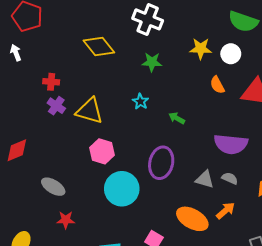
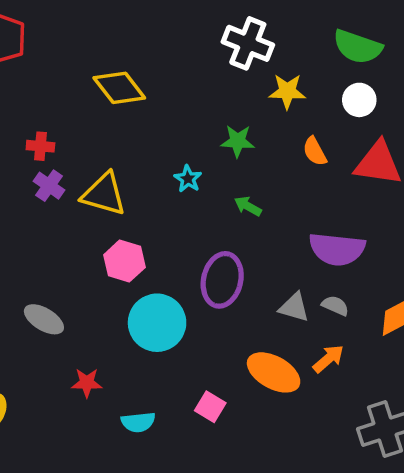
white cross: (148, 19) -> (248, 43), moved
white circle: (231, 54) -> (359, 100), moved
green star: (152, 62) -> (238, 141), moved
red star: (66, 220) -> (87, 383), moved

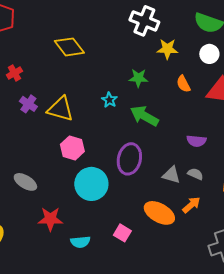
red cross: (40, 146) -> (14, 73), moved, turned -35
green arrow: (248, 206) -> (144, 116), size x1.8
purple semicircle: (337, 249) -> (196, 141), size x0.6
red star: (87, 383) -> (50, 219), size x1.4

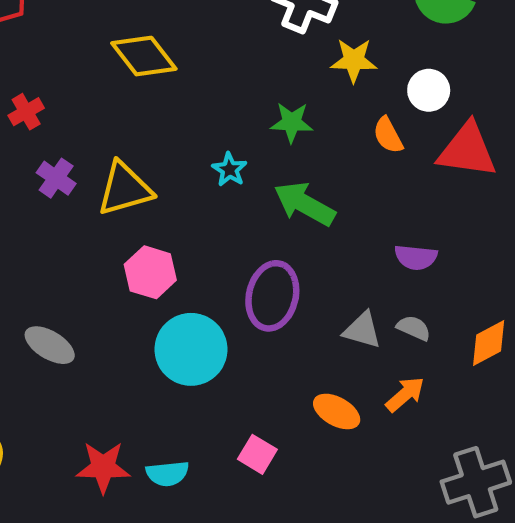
white circle: (209, 54) -> (429, 90), moved
yellow triangle: (60, 109) -> (125, 189), turned -32
orange ellipse: (159, 213) -> (337, 411), size x0.7
red star: (50, 219) -> (103, 467), moved

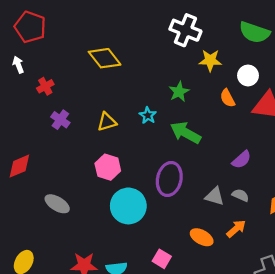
green star: (292, 122) -> (179, 92), turned -30
yellow triangle: (125, 189) -> (107, 122), moved, size x0.7
purple semicircle: (416, 257) -> (242, 160), turned -48

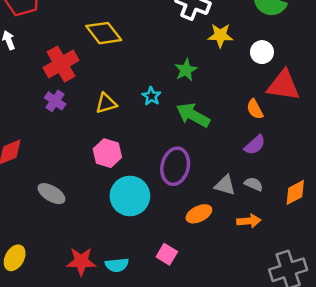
red cross: (45, 86) -> (61, 64), moved, size x1.8
orange semicircle: (228, 98) -> (255, 109), moved
orange arrow: (236, 229) -> (249, 221), turned 36
orange ellipse: (202, 237) -> (199, 214), moved, turned -55

